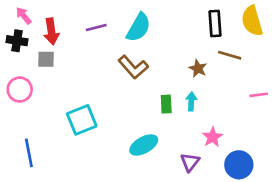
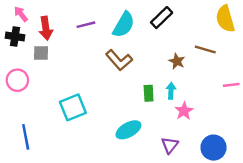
black rectangle: (215, 24) -> (162, 18), moved, turned 50
pink star: (212, 137) -> (184, 111), moved

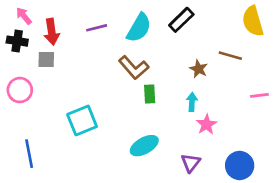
green rectangle: (149, 93) -> (150, 94), moved

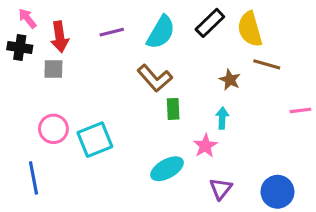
yellow semicircle: (253, 21) -> (250, 29), moved
pink circle: (20, 90) -> (53, 129), moved
pink star: (206, 124) -> (205, 146), moved

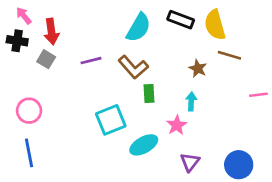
black rectangle: (210, 23) -> (181, 20), turned 65
purple line: (112, 32) -> (91, 61), moved
gray square: (53, 69) -> (46, 59), turned 30
pink circle: (53, 129) -> (29, 111), moved
cyan square: (95, 140) -> (111, 120), moved

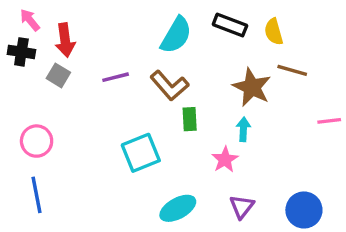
yellow semicircle: (215, 25) -> (274, 32), size x0.7
brown star: (198, 68) -> (252, 87), size x1.6
cyan ellipse: (144, 145) -> (178, 208), moved

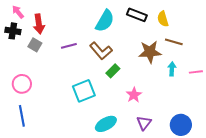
brown star: (252, 87) -> (150, 52), turned -30
green rectangle: (190, 119) -> (113, 71), turned 48
cyan arrow: (243, 129) -> (172, 69), moved

